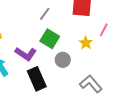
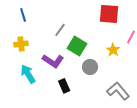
gray line: (45, 14) -> (60, 30), moved
black rectangle: (37, 79) -> (64, 86), size x0.6

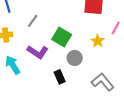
gray line: (60, 30) -> (33, 21), moved
black rectangle: (64, 86) -> (60, 77), moved

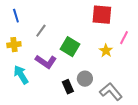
gray circle: (75, 58) -> (85, 79), moved

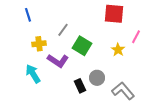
gray line: (41, 31) -> (63, 30), moved
yellow cross: (14, 45) -> (39, 44), moved

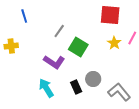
yellow cross: (39, 44) -> (11, 46), moved
yellow star: (118, 50) -> (114, 43), moved
cyan arrow: (33, 74) -> (46, 88), moved

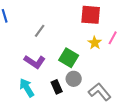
green square: (78, 47) -> (69, 58), moved

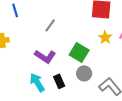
black rectangle: (57, 87) -> (59, 81), moved

